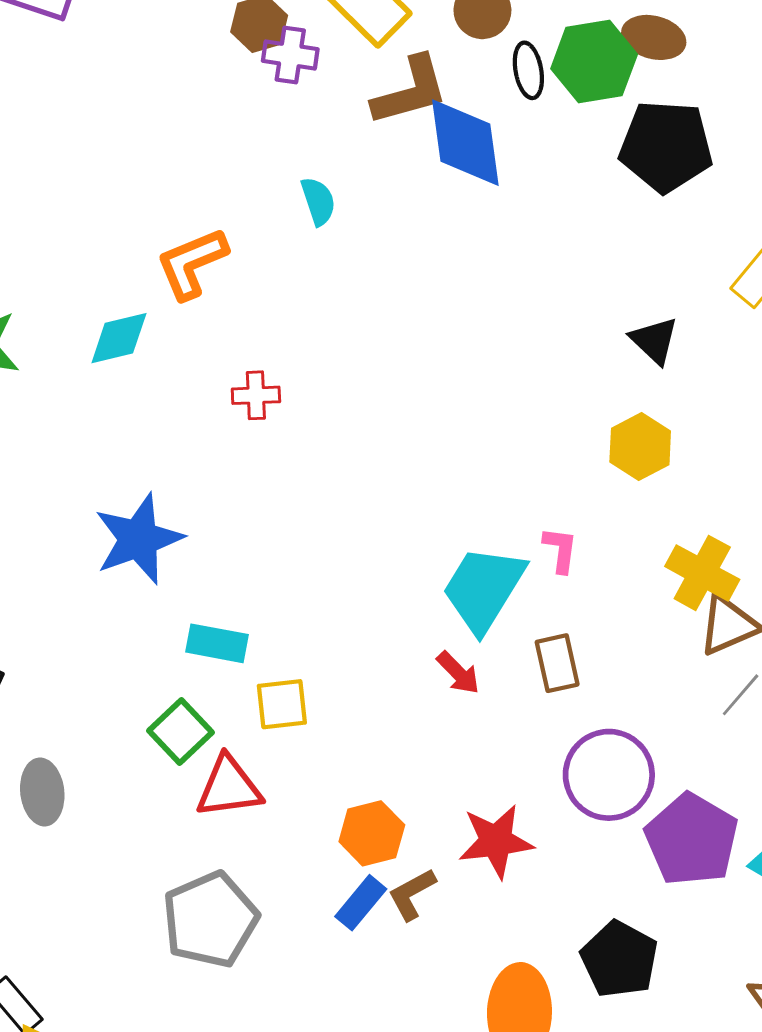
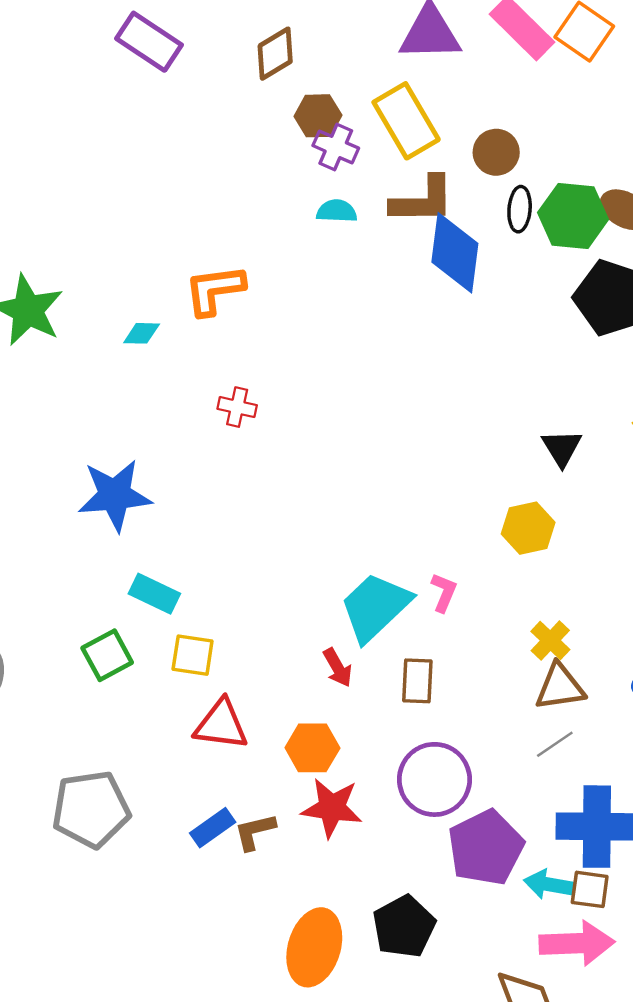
cyan semicircle: (318, 201) -> (337, 211), moved, turned -84
cyan diamond: (119, 338) -> (142, 333), size x0.7
yellow cross: (702, 573) -> (550, 640), size x0.7
red triangle: (229, 787) -> (221, 725), moved
orange hexagon: (372, 833) -> (312, 748), moved

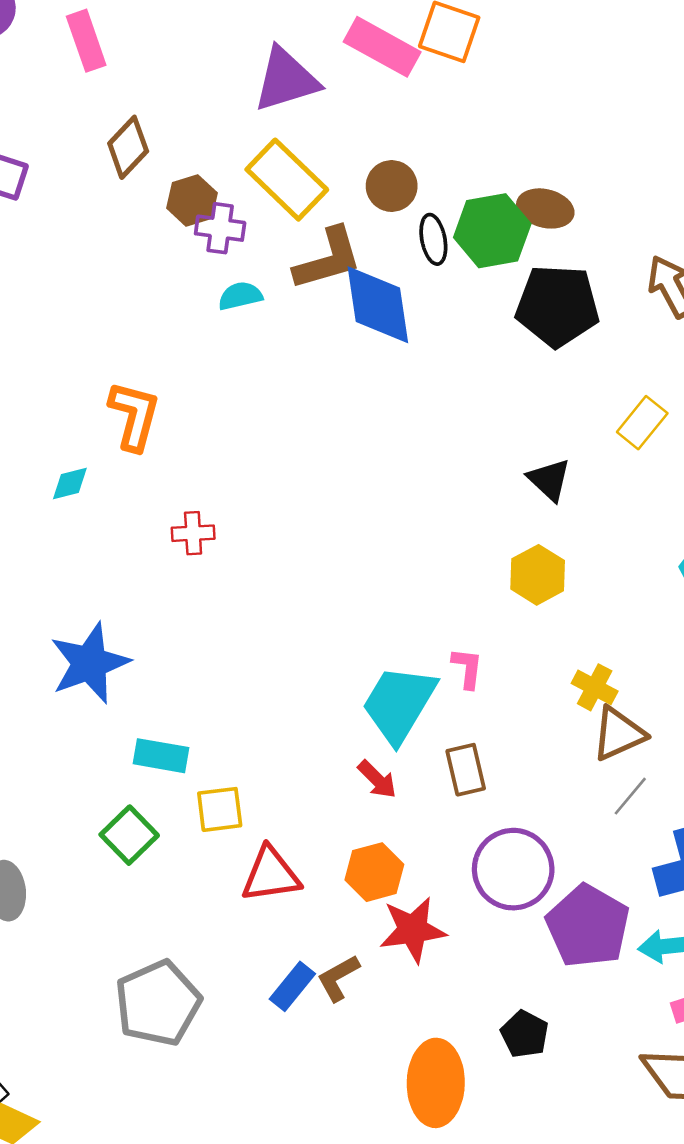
orange L-shape: (215, 290) -> (134, 416), turned 128
black pentagon: (404, 927) -> (525, 1034), size x0.7

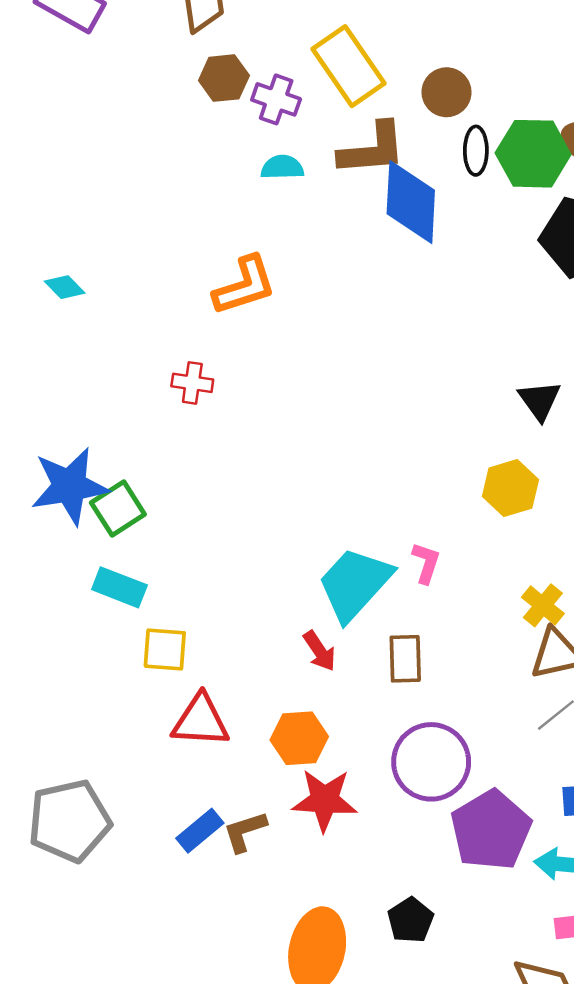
brown hexagon: (192, 200) -> (224, 78), moved
orange L-shape: (134, 416) -> (245, 286), moved, turned 46
cyan diamond: (70, 484) -> (65, 287), moved, turned 48
green square: (129, 835) -> (118, 508), moved

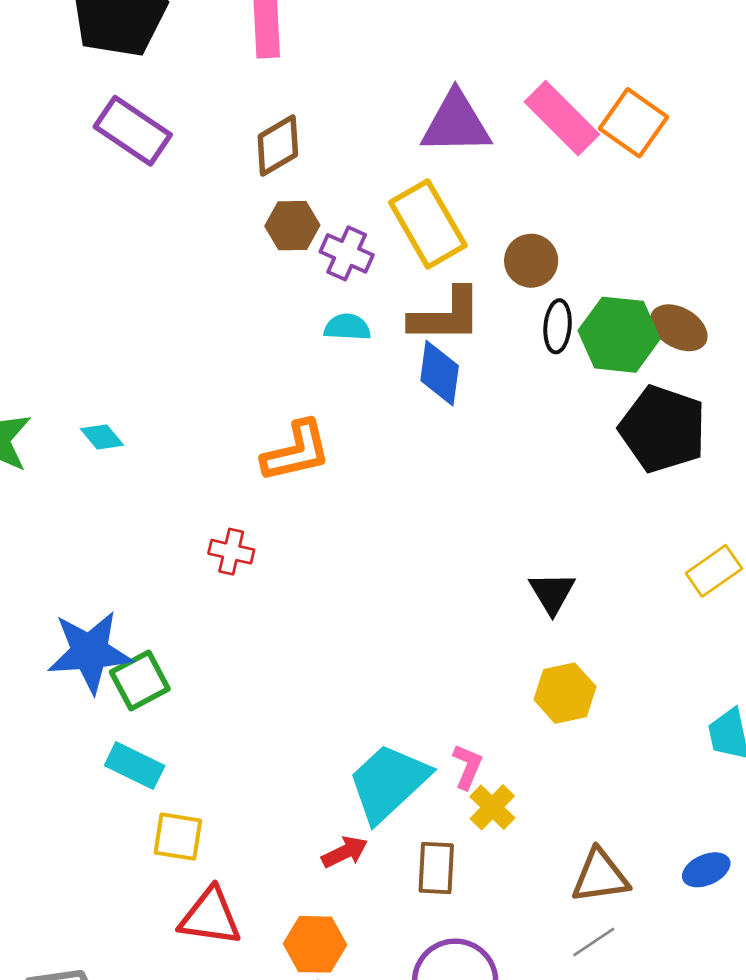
blue diamond: (411, 202) -> (440, 373), moved, size x0.7
black triangle: (540, 400) -> (552, 593), moved
yellow cross: (543, 605) -> (492, 807), moved
red arrow: (320, 651) -> (345, 852), turned -87

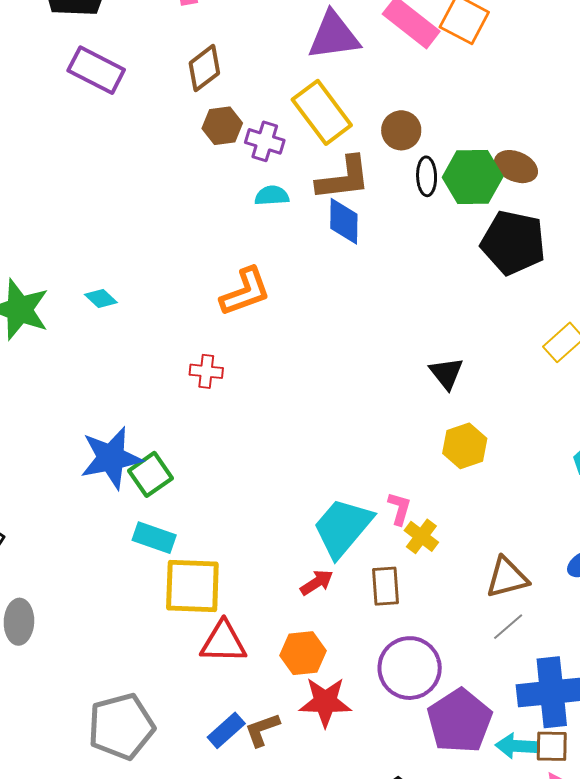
yellow square: (178, 837) -> (192, 586), size x1.6

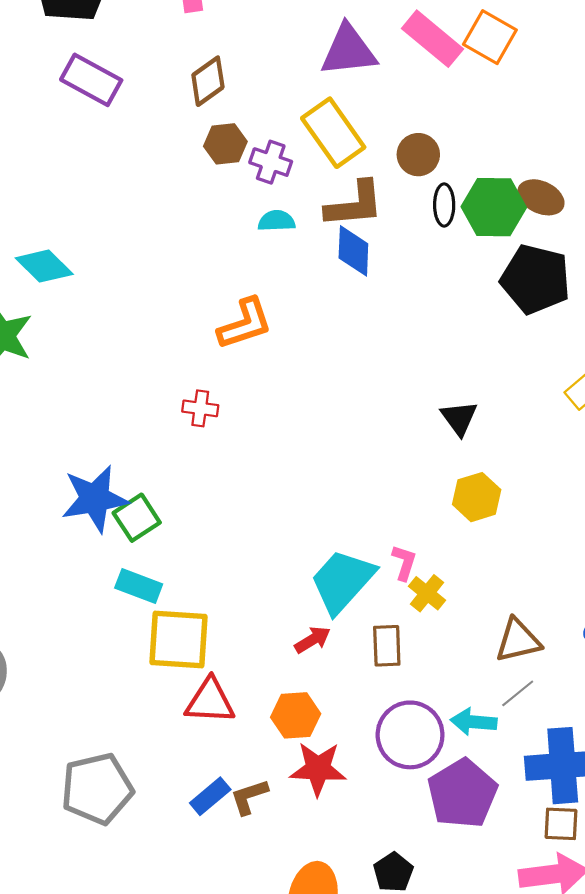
cyan diamond: (101, 298) -> (44, 266), moved, size x1.6
cyan arrow: (517, 746) -> (474, 722), moved

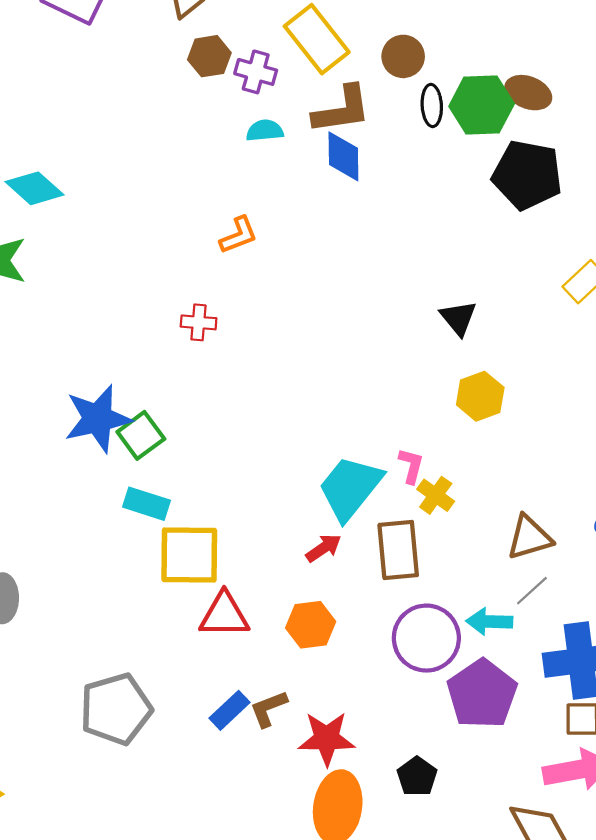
orange L-shape: (245, 324) -> (239, 235), size x0.7
brown rectangle: (387, 646) -> (398, 550), size x1.4
red star: (318, 769) -> (327, 739), moved

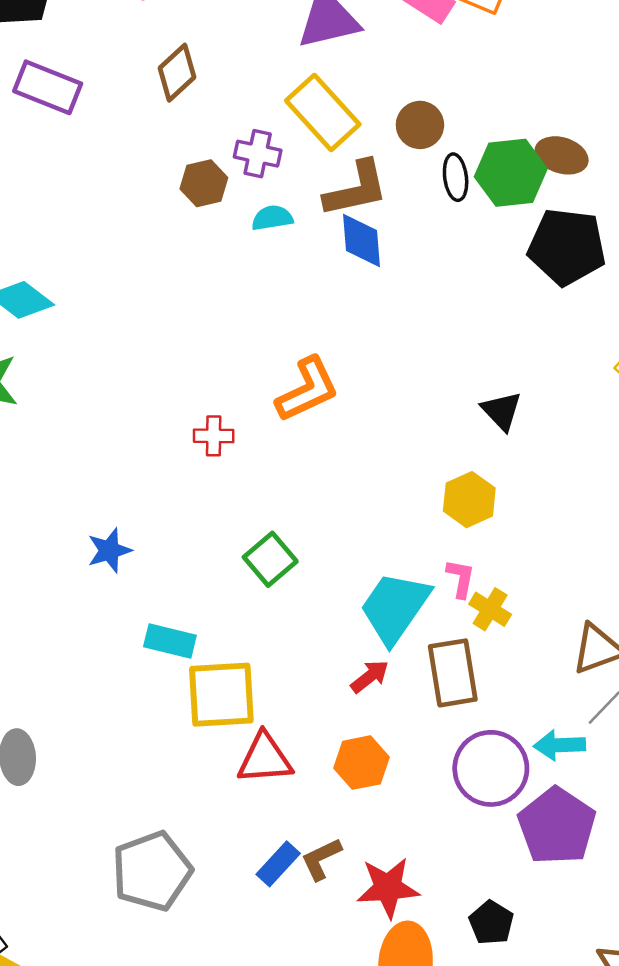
brown hexagon: (209, 56) -> (204, 183), moved
orange L-shape: (239, 235) -> (307, 390), moved, size x1.5
yellow hexagon: (480, 396) -> (469, 500), moved
blue star: (98, 419) -> (109, 550), size x0.6
green square: (141, 435) -> (270, 559), moved

